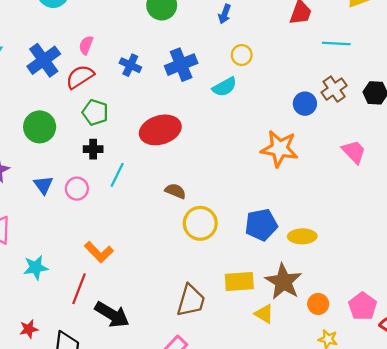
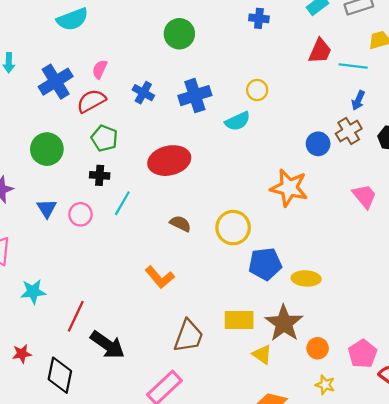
blue arrow: (225, 14) -> (358, 100), moved
cyan line: (336, 44) -> (353, 66), moved
yellow circle: (200, 223) -> (233, 228), moved
orange L-shape: (99, 252) -> (160, 277), moved

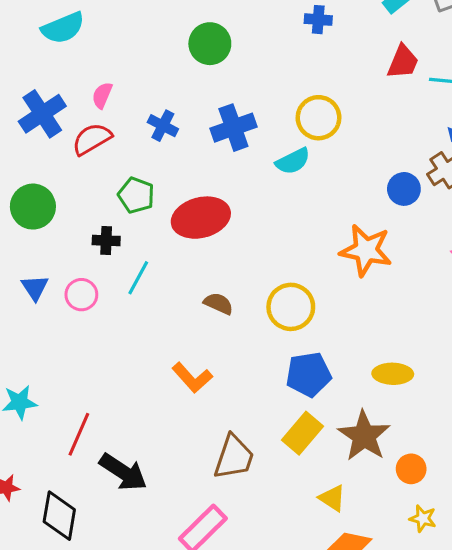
yellow circle: (257, 90) -> (318, 118), size x1.5
green pentagon: (104, 138) -> (136, 195), moved
blue pentagon: (265, 264) -> (309, 374), moved
yellow rectangle: (239, 320) -> (302, 433), turned -48
yellow triangle: (262, 355) -> (332, 498), moved

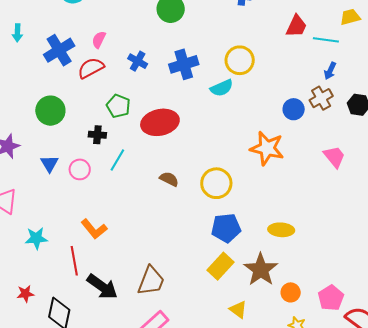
orange L-shape: (192, 378) -> (94, 229), moved
red line: (79, 434) -> (74, 261), turned -36
brown trapezoid: (234, 457) -> (151, 281), moved

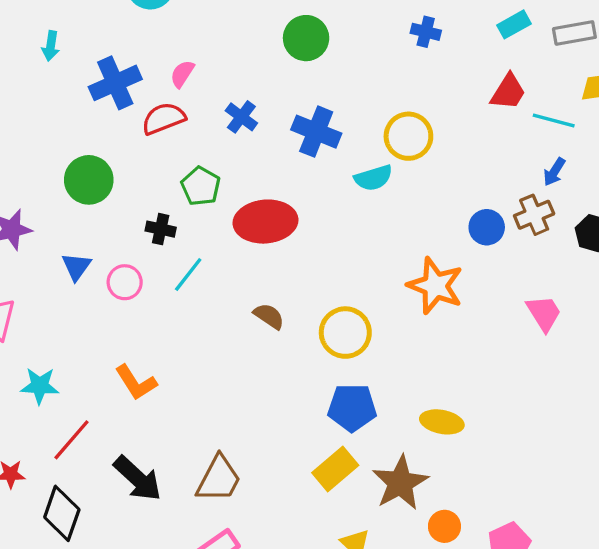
blue cross: (184, 64) -> (316, 132), turned 32
red line: (74, 261) -> (71, 440), moved, turned 44

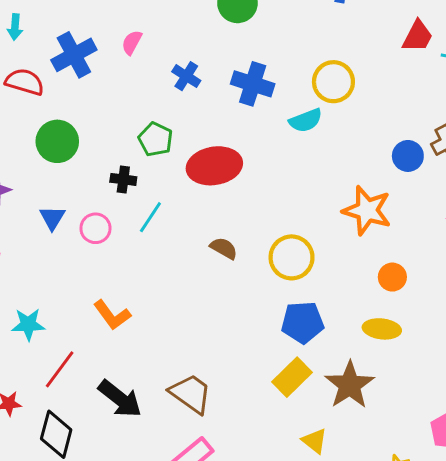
red semicircle: (164, 118) -> (25, 82), moved, turned 42
brown trapezoid: (219, 479) -> (191, 394), turned -78
orange circle: (444, 526) -> (392, 277), moved

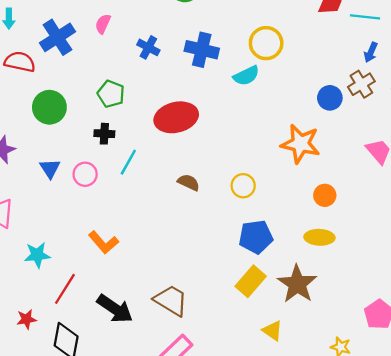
green pentagon: (155, 139) -> (111, 94), moved
yellow circle: (292, 257) -> (243, 186), size x0.7

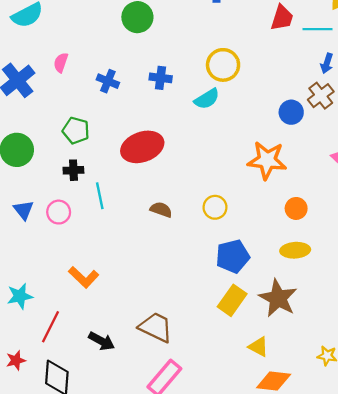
blue cross: (202, 50) -> (161, 78), size x0.7
cyan line: (128, 162) -> (100, 196), turned -35
black arrow: (115, 309) -> (101, 341), size x0.7

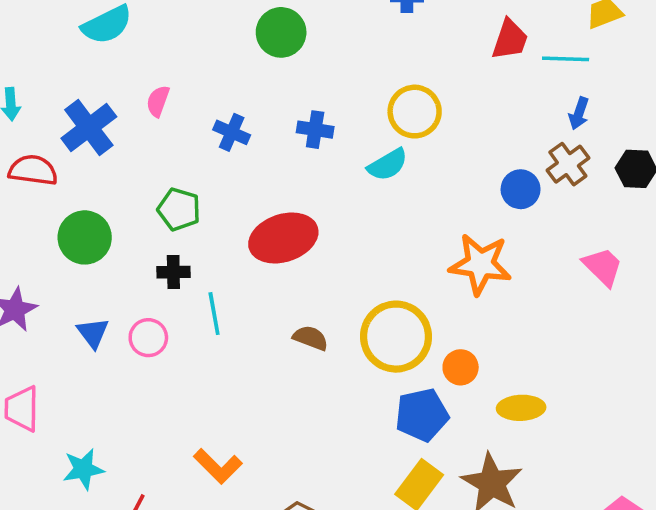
yellow circle: (215, 207) -> (396, 337), size x1.8
orange circle: (296, 208) -> (461, 367), moved
orange L-shape: (84, 277) -> (218, 466), moved

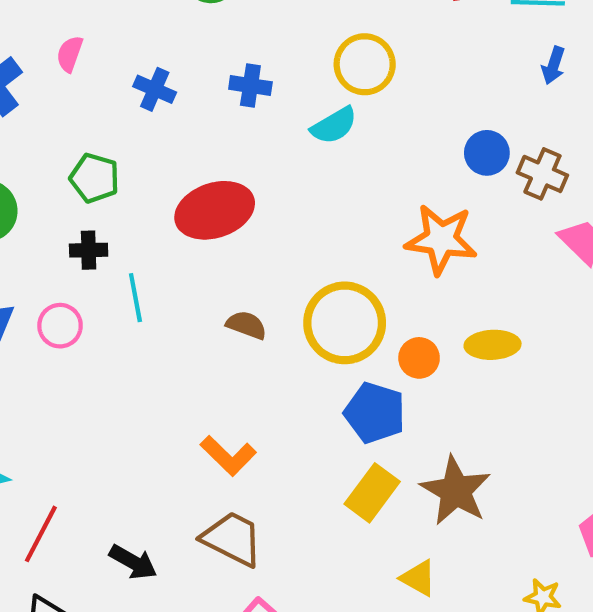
brown cross: (568, 164) -> (542, 174), moved, turned -30
yellow ellipse: (521, 408) -> (493, 345), moved
blue pentagon: (422, 415) -> (375, 413), turned 30
orange L-shape: (218, 466) -> (228, 456), moved

